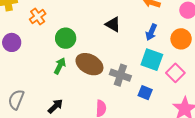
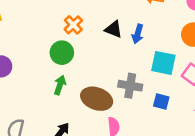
orange cross: (38, 17) -> (73, 25), moved
blue arrow: (151, 32) -> (138, 34), moved
brown ellipse: (89, 64) -> (97, 99), moved

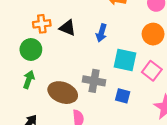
orange cross: (73, 25) -> (42, 24), turned 36
black triangle: (113, 29) -> (68, 28), moved

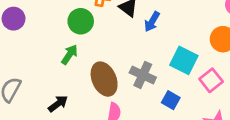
blue arrow: (101, 33) -> (152, 22), moved
brown ellipse: (63, 93) -> (104, 79), turned 32

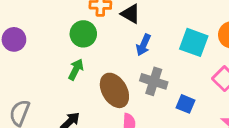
blue arrow: (152, 22) -> (143, 45), moved
cyan square: (184, 60) -> (194, 42), moved

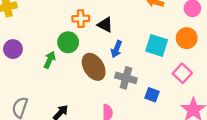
green arrow: (76, 69) -> (50, 60), moved
brown ellipse: (114, 90) -> (94, 67), moved

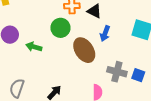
green arrow: (50, 60) -> (34, 47), moved, turned -98
gray cross: (126, 78) -> (117, 72), moved

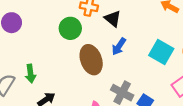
green arrow: (34, 47) -> (30, 74), moved, turned -126

